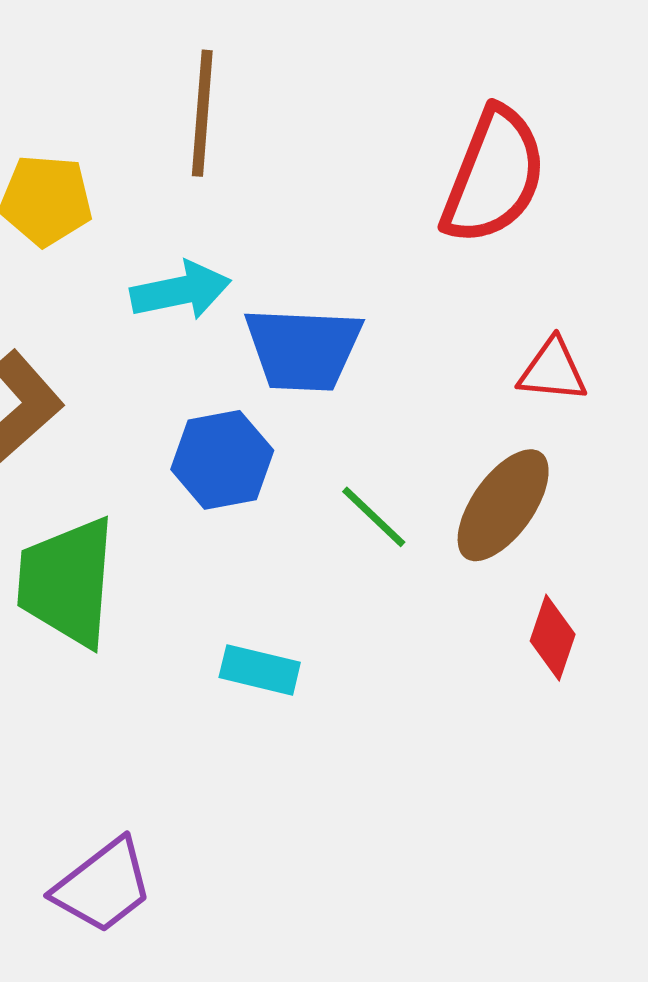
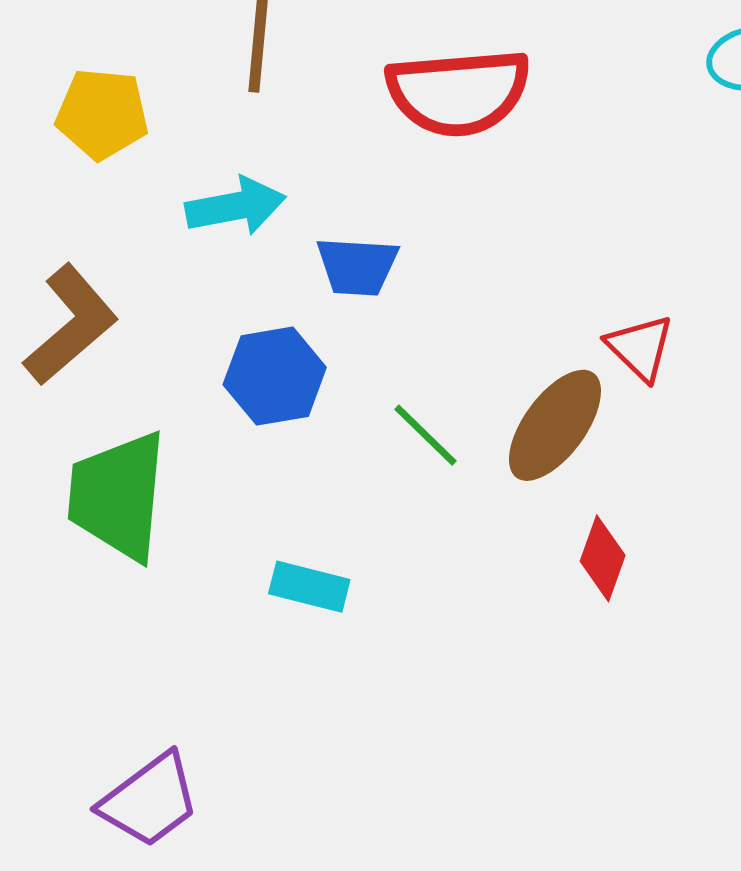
red semicircle: (494, 176) -> (458, 92), moved, turned 63
blue trapezoid: (303, 349) -> (357, 266), size x0.7
red triangle: (553, 370) -> (640, 348), moved, turned 38

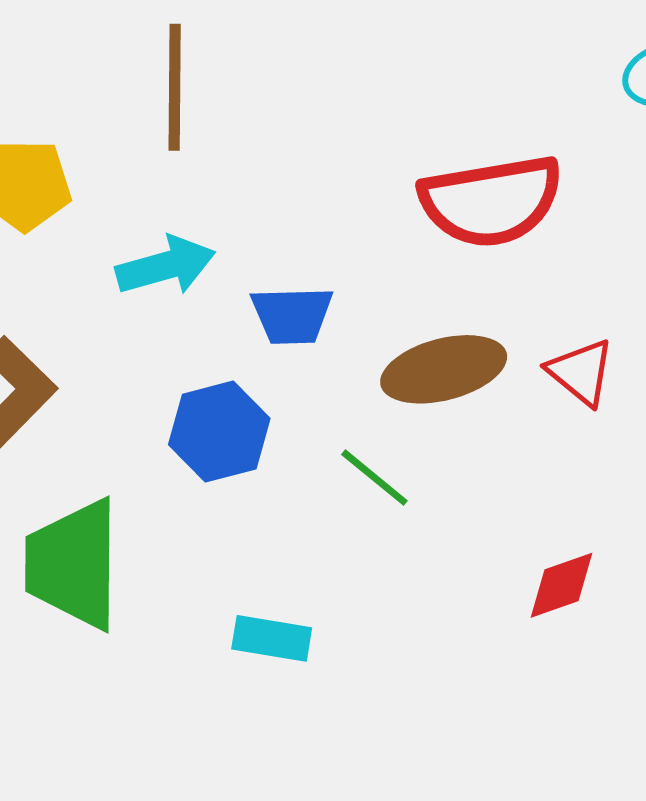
red semicircle: (458, 92) -> (491, 201), moved
brown ellipse: (555, 425) -> (444, 369), moved, turned 44
red diamond: (603, 558) -> (562, 585), turned 56

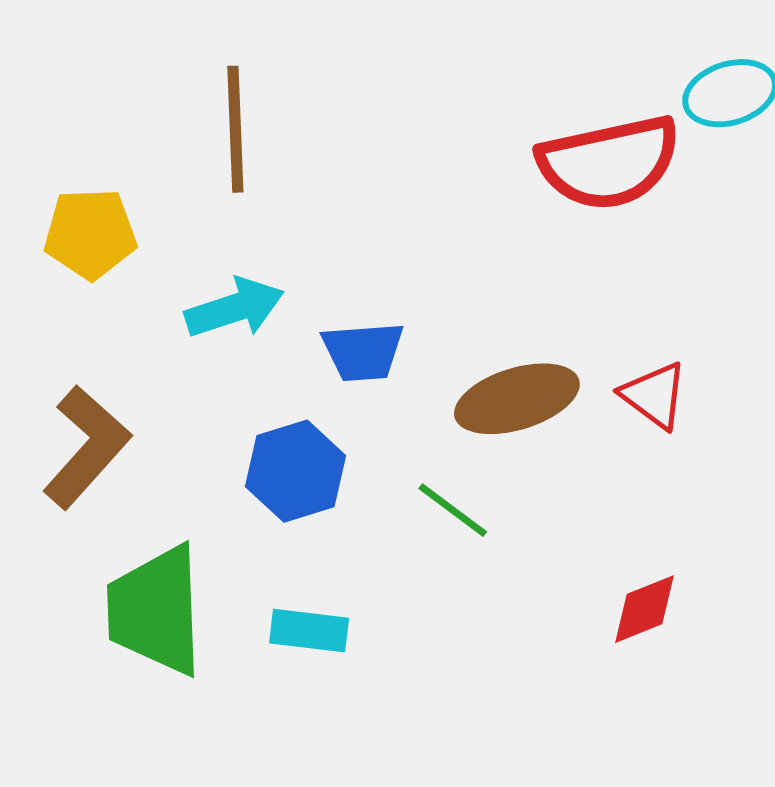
red semicircle: (491, 201) -> (609, 162), moved
cyan rectangle: (272, 638) -> (309, 631), moved

